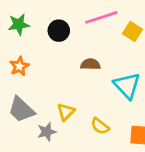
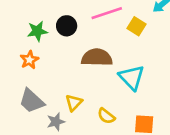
green star: (19, 24) -> (37, 31), moved
brown semicircle: (91, 64) -> (97, 57), size x1.6

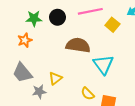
yellow semicircle: (106, 116) -> (88, 94), moved

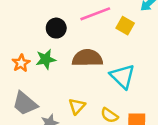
green star: (34, 18) -> (46, 59), moved
yellow triangle: (55, 78) -> (77, 106), moved

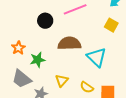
yellow square: (125, 26) -> (111, 25), moved
green star: (46, 59) -> (38, 60), moved

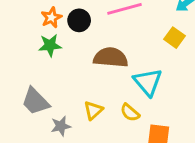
orange star: (18, 48) -> (51, 17), moved
green star: (38, 60) -> (50, 45), moved
yellow semicircle: (87, 87) -> (130, 113), moved

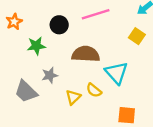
orange star: (51, 17) -> (14, 22), moved
yellow semicircle: (130, 113) -> (94, 90), moved
gray star: (61, 126) -> (50, 75), moved

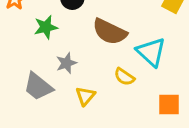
brown semicircle: (86, 54) -> (110, 32), turned -152
yellow triangle: (73, 97) -> (85, 96), moved

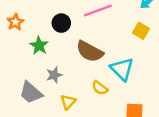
green star: (46, 27) -> (39, 46), turned -30

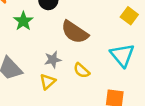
cyan triangle: (122, 69) -> (122, 55), moved
gray star: (54, 75) -> (53, 60), moved

